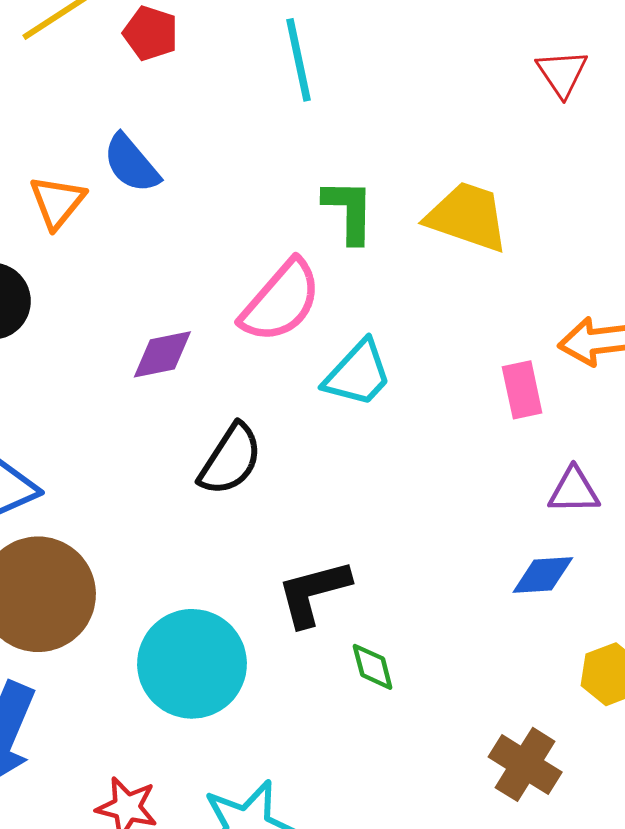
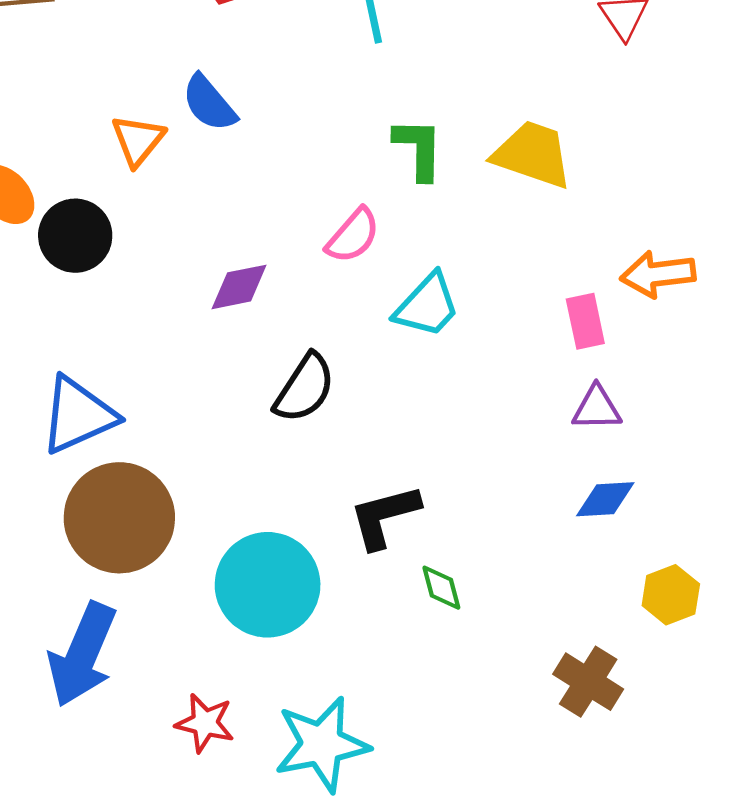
pink semicircle: (281, 301) -> (353, 236), size x0.7
purple triangle: (574, 491) -> (597, 408), moved

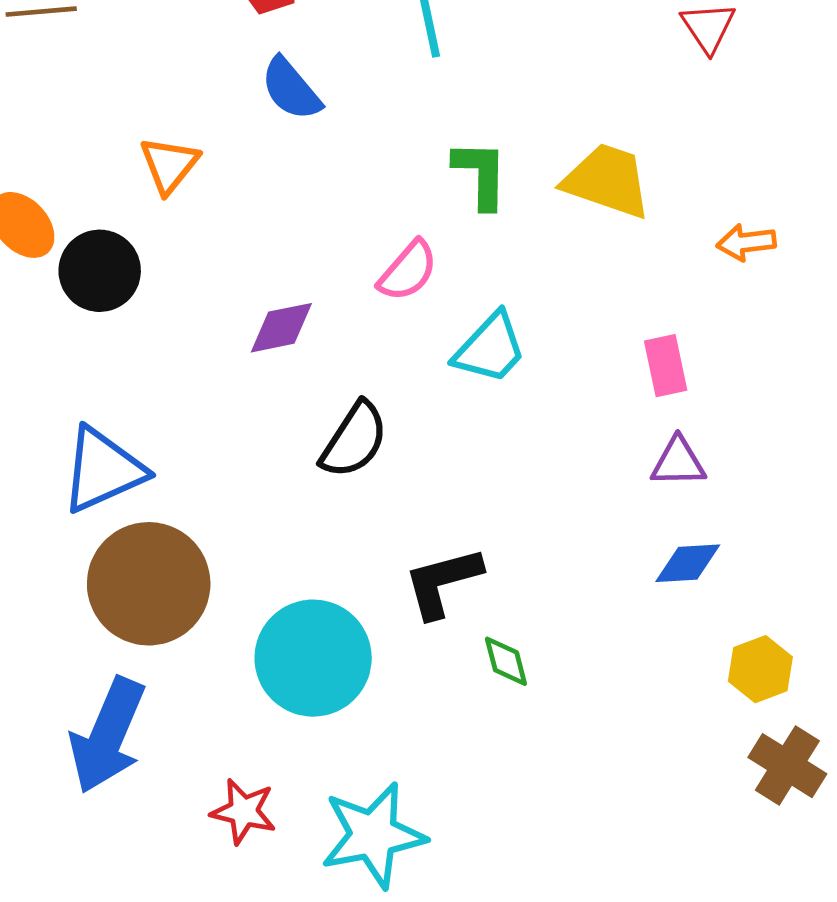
blue semicircle: (209, 103) -> (291, 89), moved
orange arrow: (658, 274) -> (746, 242), moved, size x0.7
brown cross: (588, 682) -> (787, 766), moved

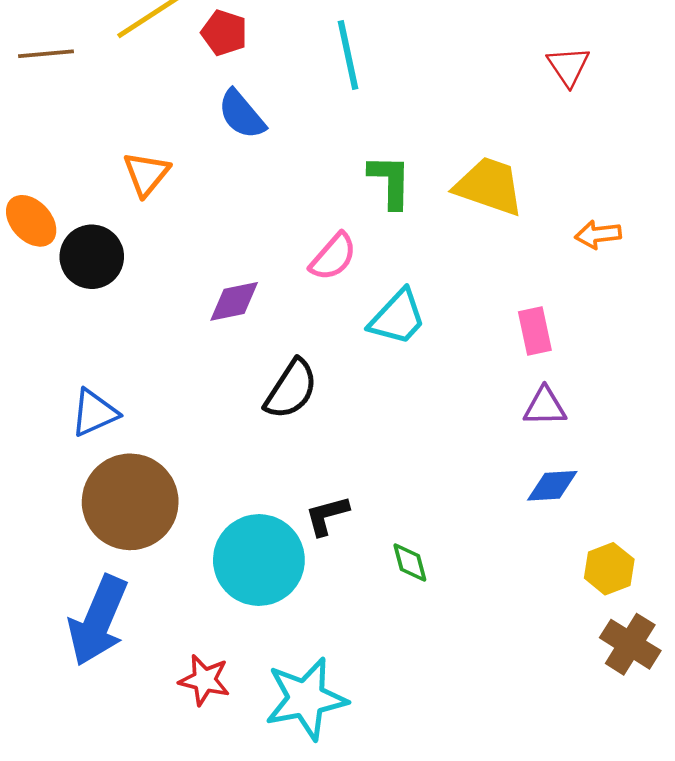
blue triangle: (103, 470) -> (94, 413), size x0.7
black L-shape: (443, 582) -> (327, 515), moved, size x0.7

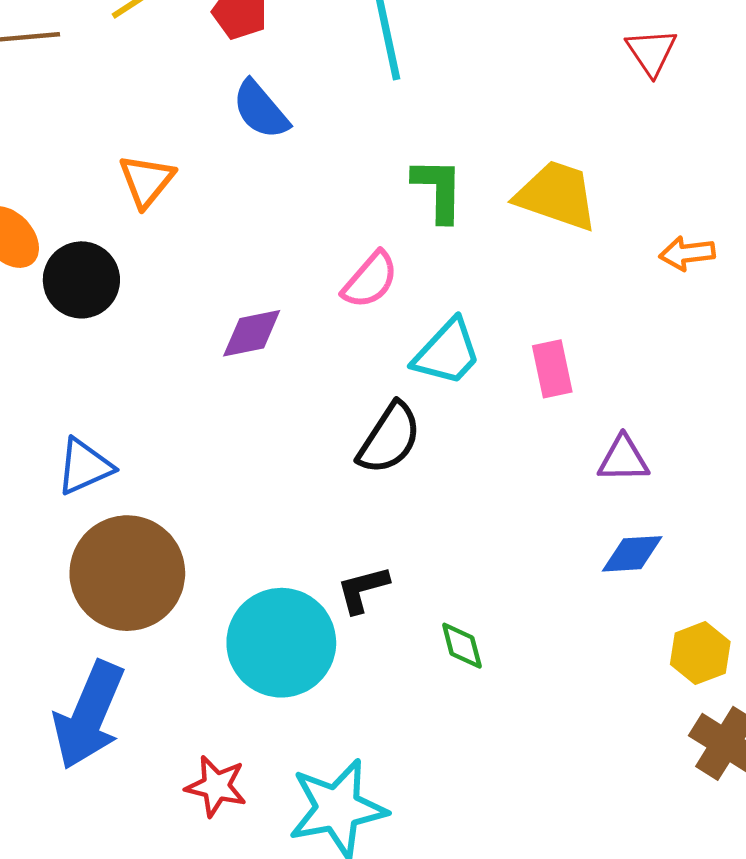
pink rectangle: (535, 331) -> (552, 369), moved
black semicircle: (291, 389) -> (389, 438), moved

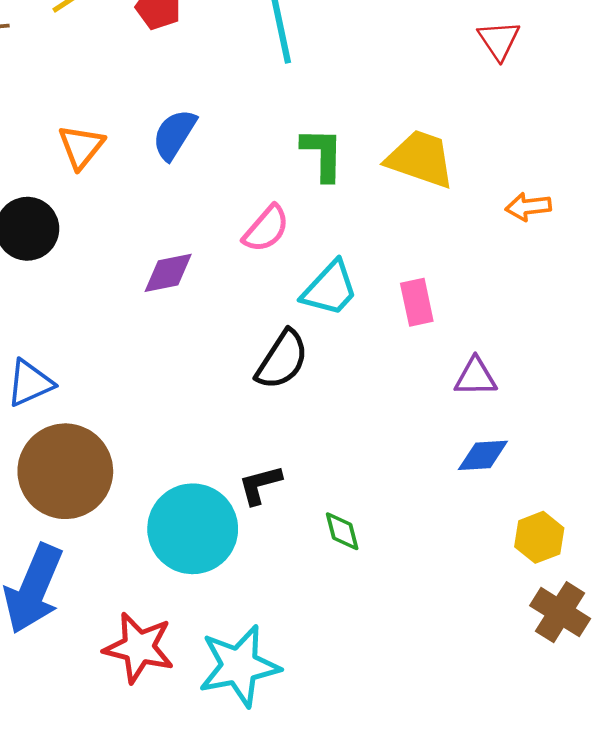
blue semicircle: (261, 110) -> (174, 134), moved, turned 72
red star: (216, 786) -> (139, 648), size x1.4

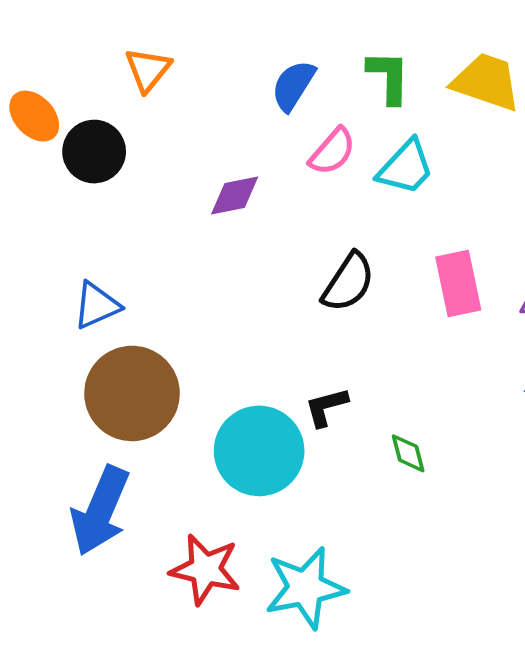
blue semicircle: (174, 134) -> (293, 86), moved
cyan trapezoid: (330, 289) -> (406, 167), moved
pink rectangle: (417, 302) -> (458, 283), moved, size x1.4

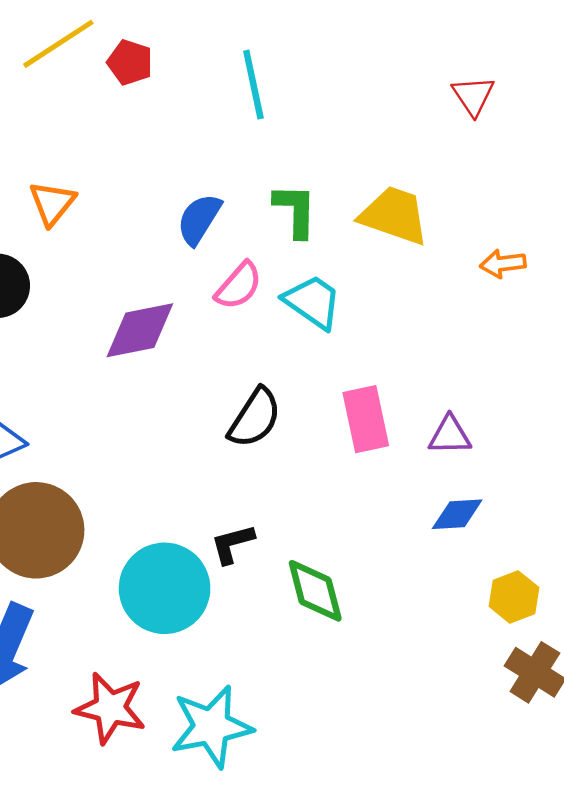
cyan trapezoid: (406, 167) -> (313, 302), turned -98
purple diamond: (235, 196) -> (140, 330), size x1.4
green diamond: (408, 453) -> (315, 591), size x1.6

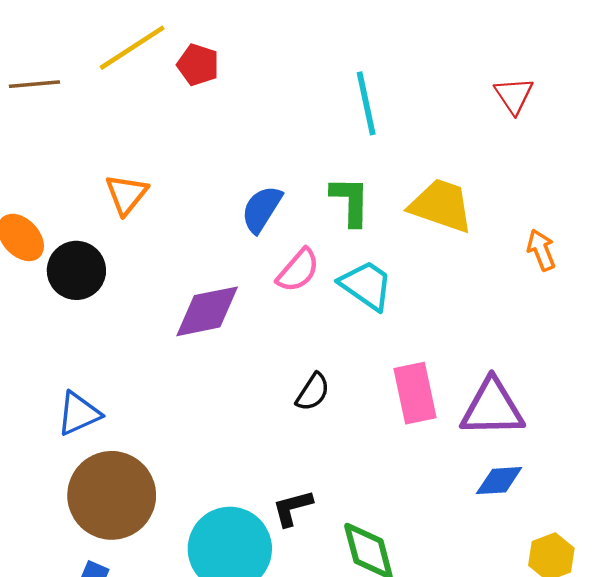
cyan line: (253, 85) -> (366, 103), moved
orange arrow: (503, 264) -> (541, 250), turned 75
black semicircle: (255, 418) -> (313, 392), size x0.7
purple triangle: (450, 435) -> (492, 408), size x1.6

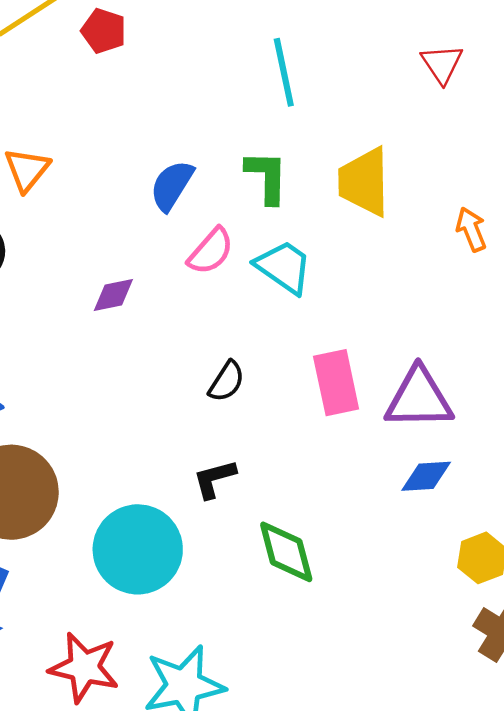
yellow trapezoid: (441, 206) -> (364, 182), turned -110
purple diamond: (207, 311) -> (113, 295), size x0.6
black L-shape: (292, 508) -> (214, 479), moved

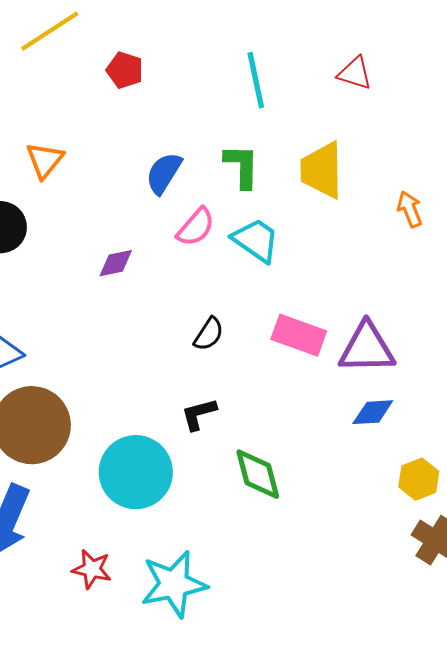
red pentagon: (104, 31) -> (125, 70), moved
red triangle: (442, 64) -> (355, 73), moved, turned -39
pink rectangle: (336, 383) -> (299, 335), turned -58
red star: (84, 667) -> (92, 569), size x0.7

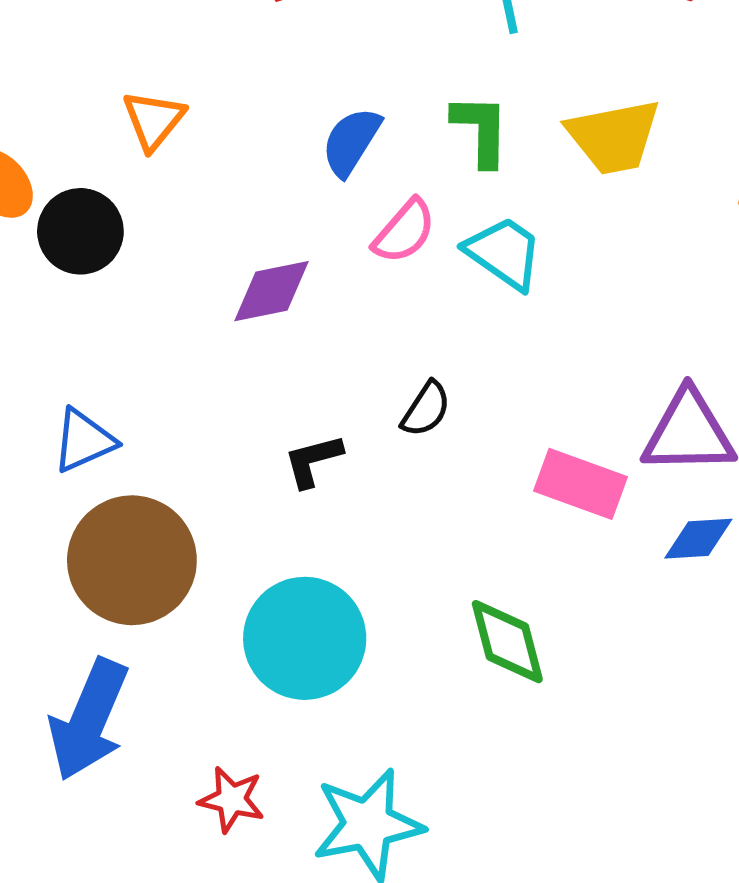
yellow trapezoid: (322, 170) -> (614, 137), turned -100
purple diamond: (116, 263) -> (271, 291), size x1.4
pink rectangle: (299, 335) -> (580, 484), moved
black L-shape: (199, 414) -> (313, 461), moved

